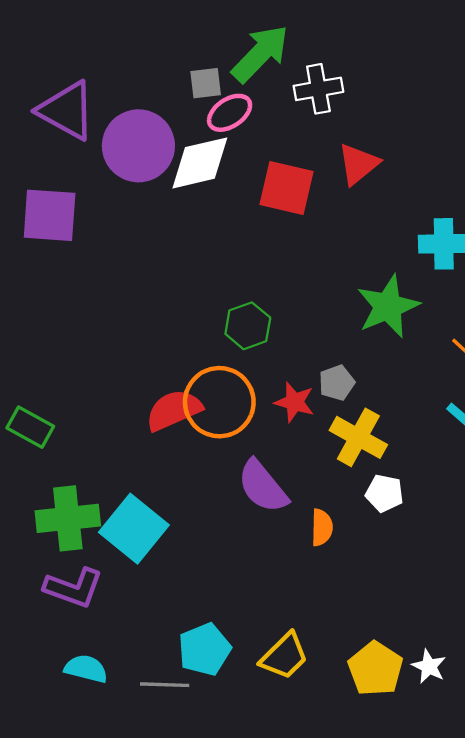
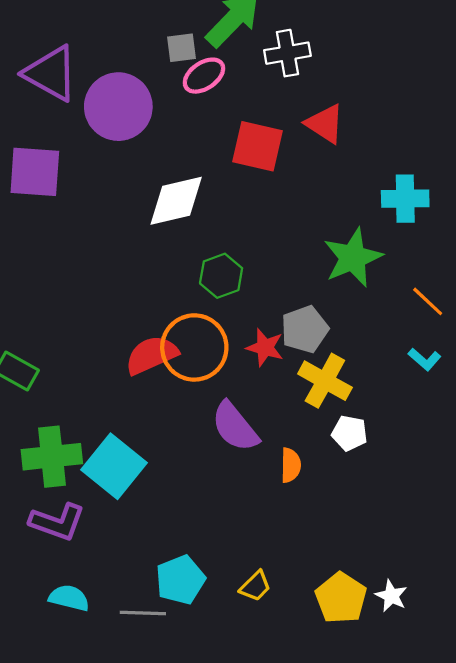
white diamond: (200, 163) -> (176, 201), moved
red triangle: (358, 164) -> (325, 124), turned -48
gray pentagon: (337, 383) -> (305, 329), size x1.4
yellow trapezoid: (284, 656) -> (255, 586), size x0.7

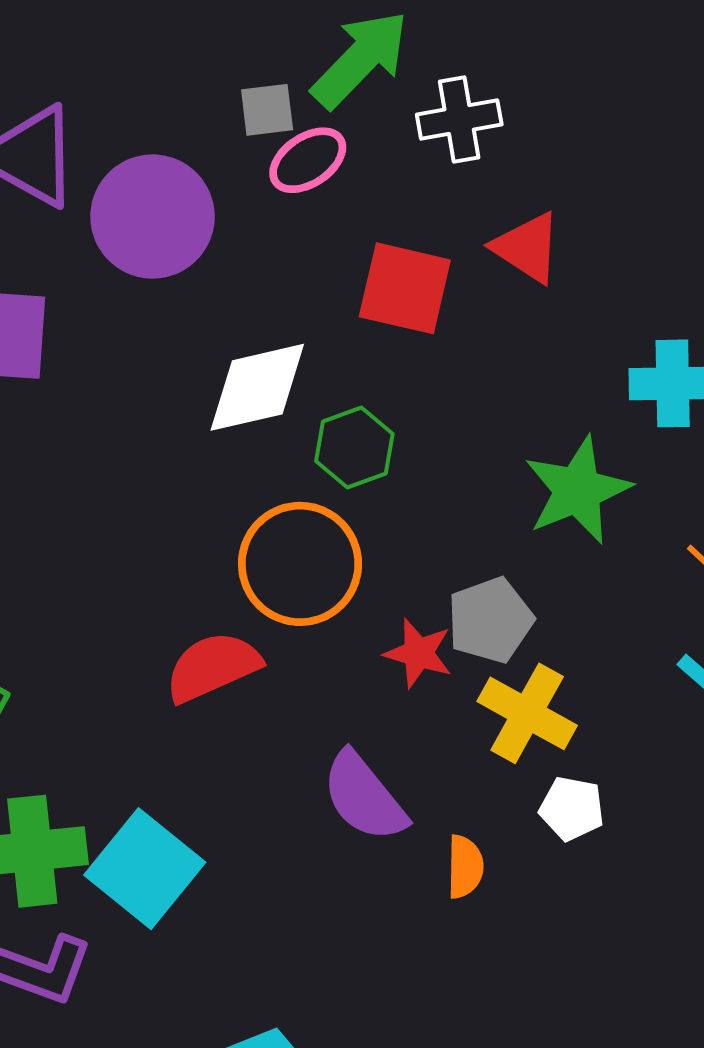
green hexagon: (221, 276) -> (354, 447), moved
orange circle: (194, 347) -> (300, 564), moved

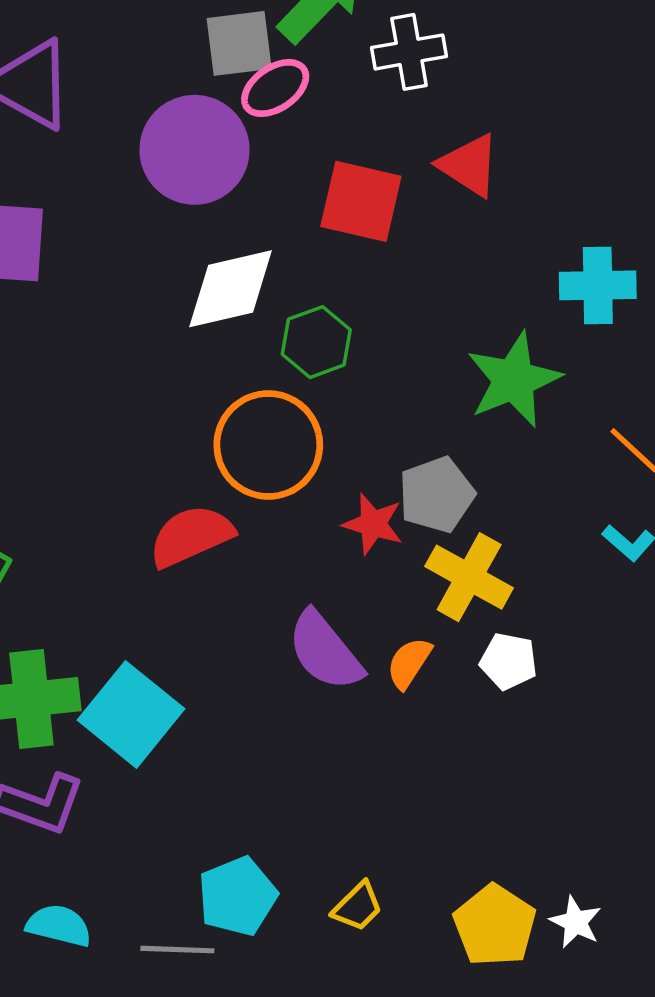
gray square: (267, 110) -> (239, 43), size x1.4
purple circle: (153, 217) -> (194, 150), moved
orange semicircle: (465, 867) -> (409, 663), moved, turned -148

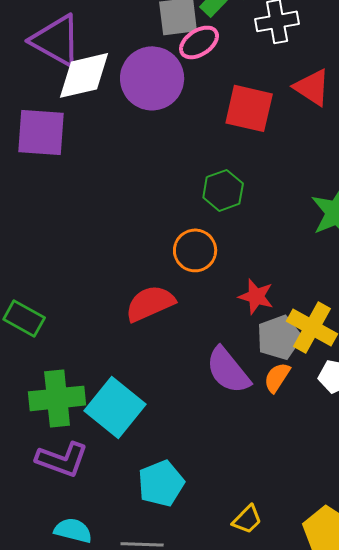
white diamond: (231, 289) -> (84, 75), moved
orange circle: (268, 445) -> (195, 250), size x0.7
gray pentagon: (436, 495) -> (279, 337), moved
cyan pentagon: (237, 896) -> (161, 483), moved

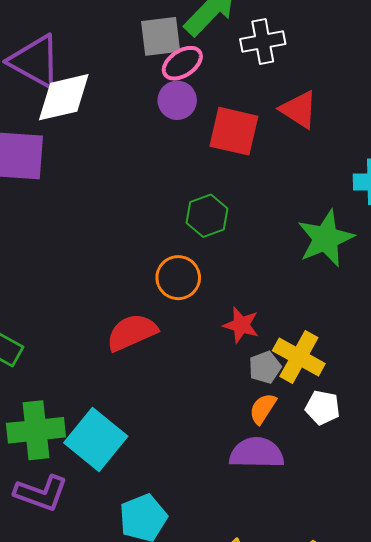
purple circle: (152, 78) -> (177, 100), moved, size x0.6
gray pentagon: (279, 337) -> (265, 367), size x0.7
purple semicircle: (228, 370) -> (257, 453), moved, turned 130

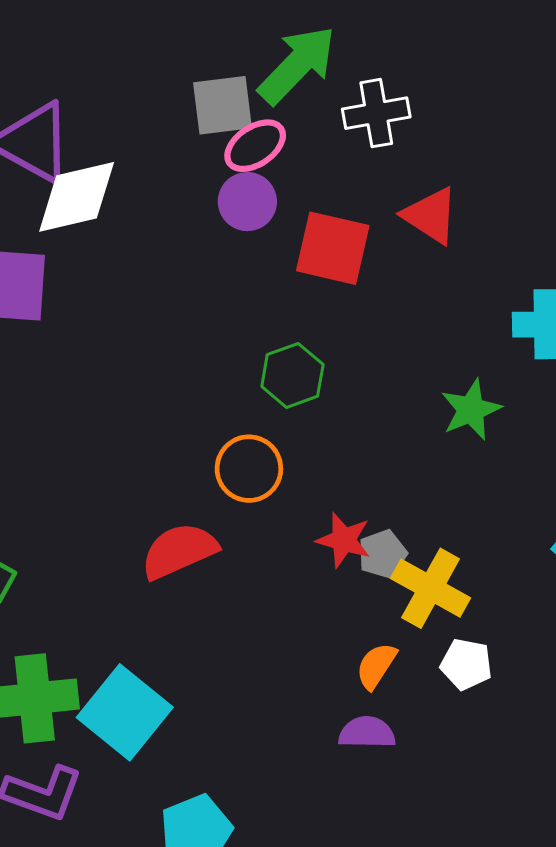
green star: (326, 238) -> (471, 410), size x0.7
gray pentagon: (265, 367) -> (382, 554), moved
purple semicircle: (257, 453) -> (367, 733), size x0.7

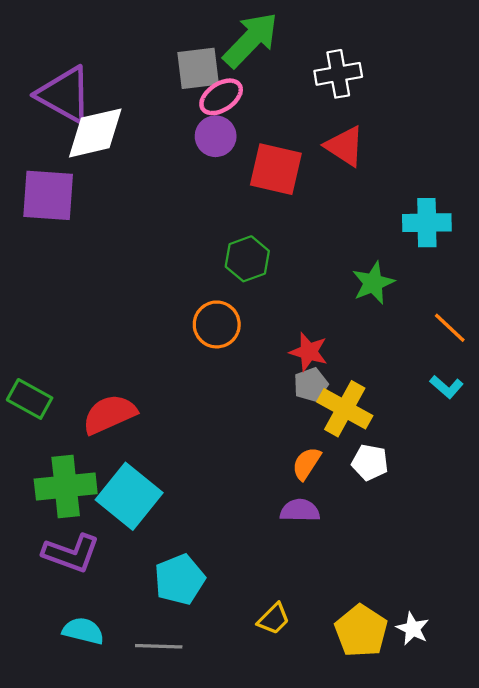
white cross: (376, 113) -> (338, 74), moved
red star: (344, 540) -> (309, 352), moved
red semicircle: (179, 551) -> (109, 414), moved

